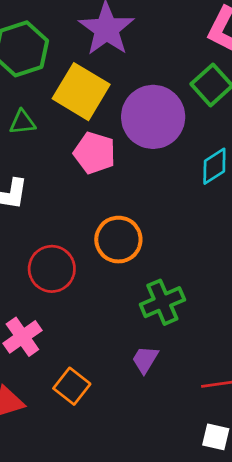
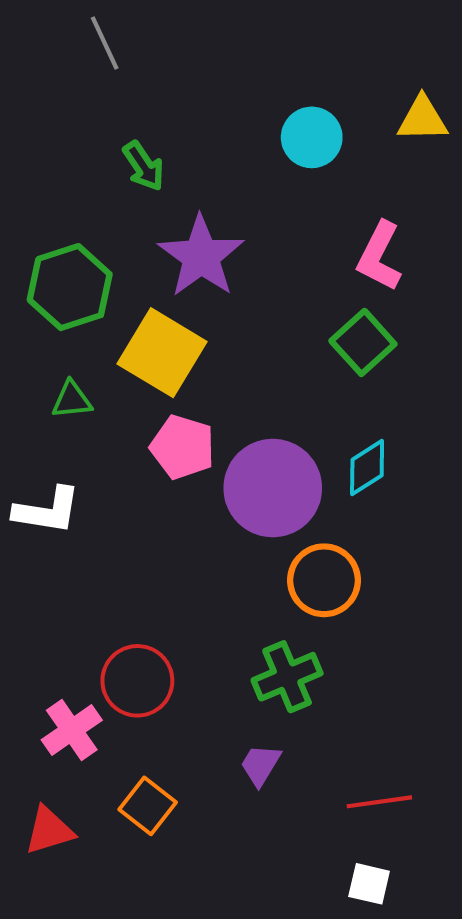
purple circle: (153, 117) -> (273, 488), moved
orange circle: (118, 240) -> (324, 580), moved
red circle: (52, 269) -> (137, 681), moved

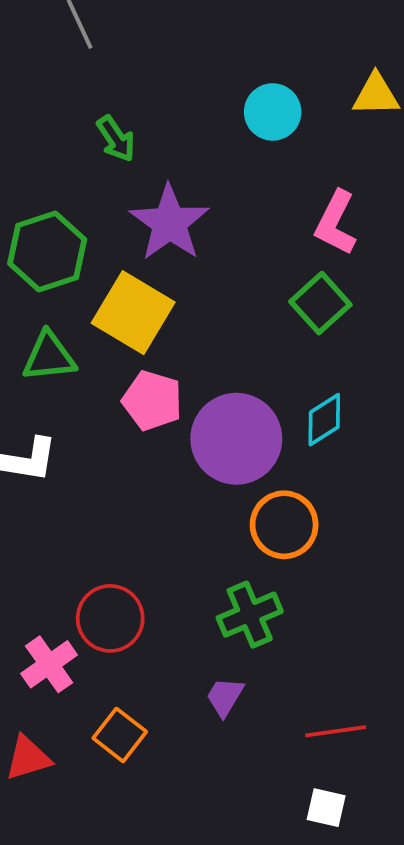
green triangle: (72, 400) -> (49, 357), size x1.4

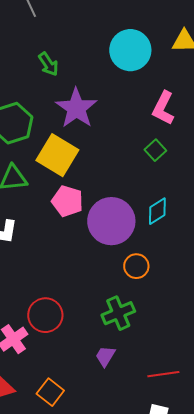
cyan circle: (273, 112) -> (130, 50), size x1.4
green square: (320, 303) -> (155, 150), size x0.7
orange circle: (284, 525) -> (136, 266), size x0.7
orange square: (120, 735) -> (50, 392), moved

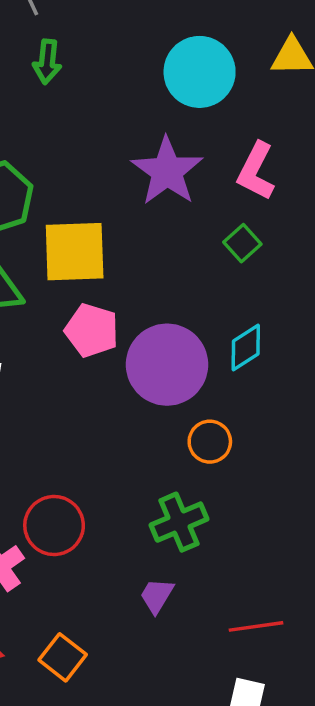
green arrow: (48, 64) -> (47, 62), moved, turned 40
purple star: (76, 108) -> (167, 171), moved
yellow square: (57, 155) -> (75, 252), turned -33

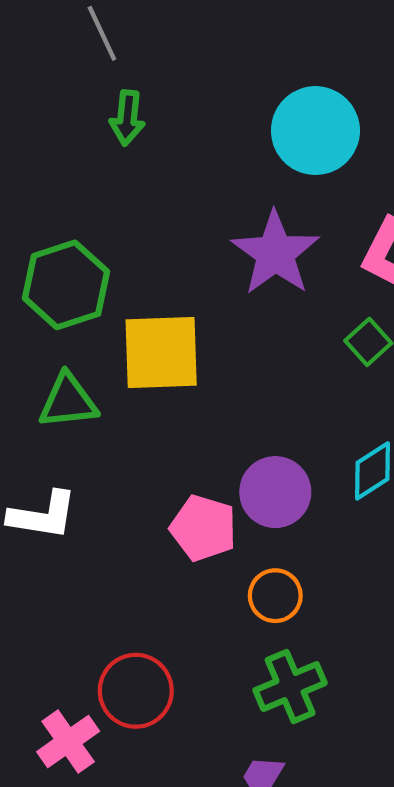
pink pentagon: (92, 330) -> (203, 528), moved
purple circle: (167, 365) -> (275, 492), size x0.7
orange circle: (210, 442) -> (275, 596), moved

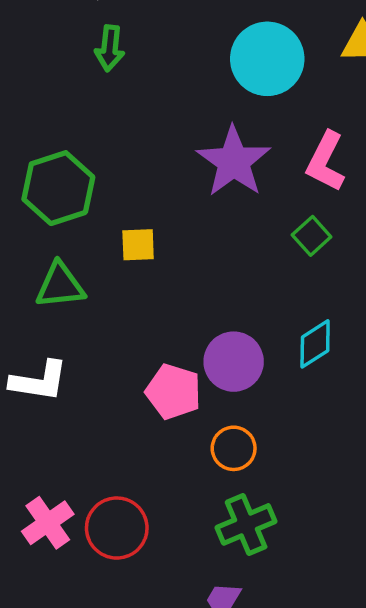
yellow square: (161, 353) -> (138, 245), size x0.5
pink cross: (68, 742) -> (48, 523), moved

